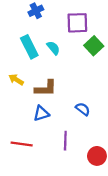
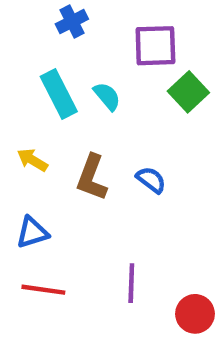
brown L-shape: (46, 88) -> (92, 178), turned 110
blue semicircle: (83, 109) -> (151, 180), moved
blue triangle: (41, 113) -> (32, 233), moved

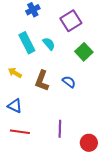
purple square: (155, 46) -> (71, 21), turned -30
green square: (188, 92) -> (84, 52), moved
blue triangle: (32, 233) -> (15, 106), turned 42

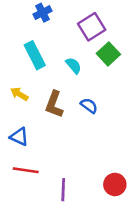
cyan semicircle: (49, 44) -> (74, 66), moved
green square: (84, 52) -> (108, 54), moved
purple line: (60, 129) -> (63, 190), moved

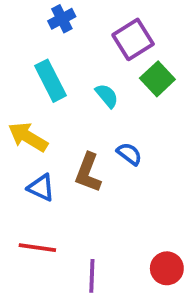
yellow arrow: (19, 94) -> (28, 137), size x1.5
brown L-shape: (54, 104) -> (88, 173), moved
blue triangle: (19, 137) -> (41, 188), moved

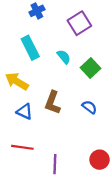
green square: (157, 79) -> (91, 68), moved
blue semicircle: (129, 154) -> (89, 107), moved

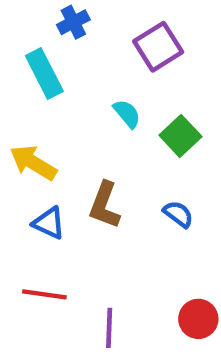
cyan rectangle: (30, 48) -> (44, 73), moved

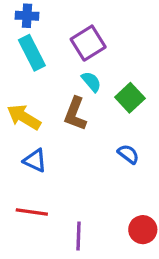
blue cross: (73, 22) -> (27, 16), moved, turned 30
purple square: (158, 47) -> (88, 43), moved
brown L-shape: (105, 205) -> (75, 114), moved

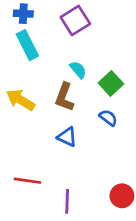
purple square: (88, 43) -> (75, 20), moved
blue semicircle: (128, 154) -> (108, 118), moved
blue triangle: (35, 160) -> (67, 137), moved

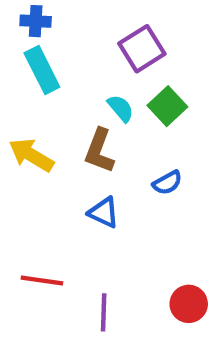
purple square: (75, 20) -> (142, 49), moved
green square: (111, 83) -> (167, 106), moved
blue semicircle: (108, 118) -> (167, 183), turned 114

